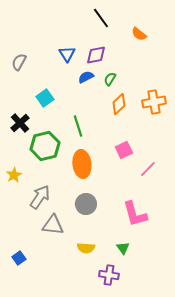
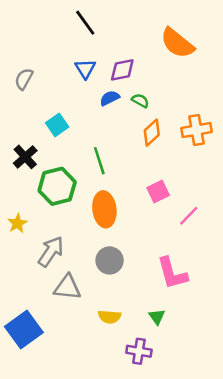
black line: (101, 18) -> (85, 23), moved
orange semicircle: (139, 34) -> (177, 43), size x1.8
green semicircle: (110, 79) -> (140, 101), turned 88
blue square: (19, 258) -> (24, 330), size x2.0

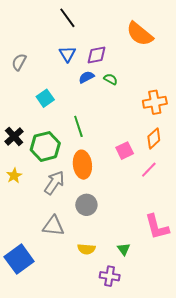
orange diamond: (152, 133) -> (154, 138), moved
black cross: (25, 157) -> (14, 136), moved
gray arrow: (51, 252) -> (54, 183), moved
pink L-shape: (172, 273) -> (157, 227), moved

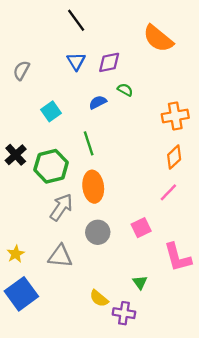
blue semicircle: (86, 77) -> (98, 102), moved
pink square: (125, 151) -> (141, 228), moved
yellow star: (14, 176) -> (16, 254), moved
yellow semicircle: (86, 249) -> (99, 298), moved, turned 36

